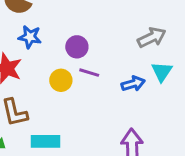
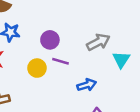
gray arrow: (152, 37) -> (98, 42), moved
blue arrow: (133, 84) -> (87, 85), moved

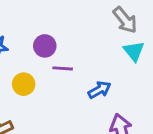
gray arrow: (98, 42) -> (125, 20), moved, turned 90
yellow circle: (37, 68) -> (24, 84), moved

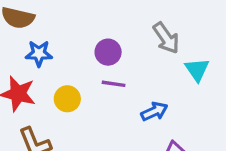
gray arrow: (125, 20) -> (166, 38), moved
purple circle: (45, 46) -> (108, 52), moved

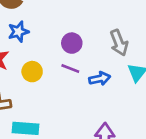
blue star: (39, 53) -> (18, 32), turned -30
blue arrow: (154, 111) -> (100, 79), moved

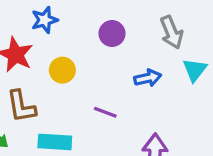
purple line: (70, 68) -> (105, 112), moved

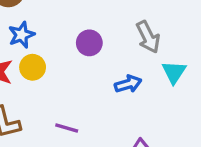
yellow circle: (62, 70) -> (33, 67), moved
purple line: (105, 112) -> (67, 128), moved

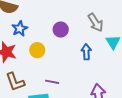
yellow circle: (33, 67) -> (37, 50), moved
blue arrow: (128, 84) -> (86, 52), turned -70

